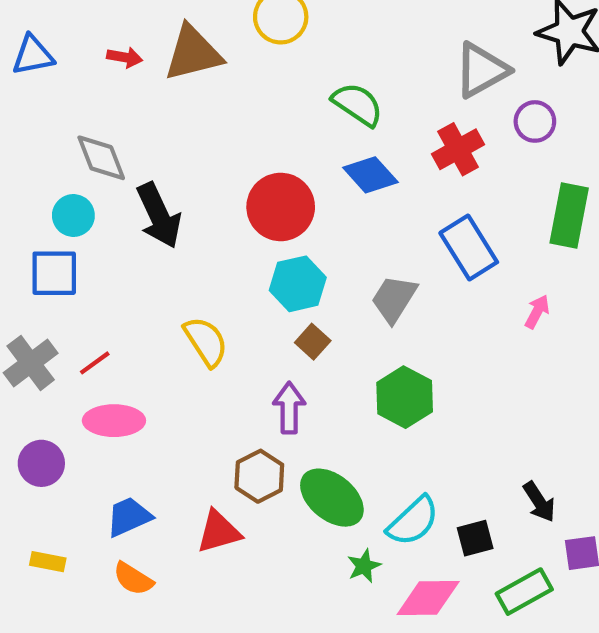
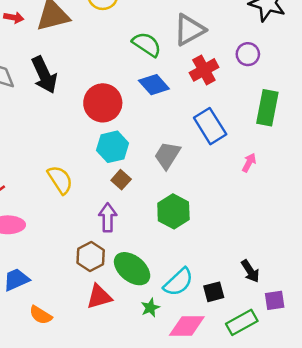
gray triangle: (482, 70) -> (189, 30), moved
black arrow: (159, 215) -> (44, 75), moved
red triangle: (219, 532) -> (99, 297), moved
orange semicircle: (133, 579) -> (41, 315), moved

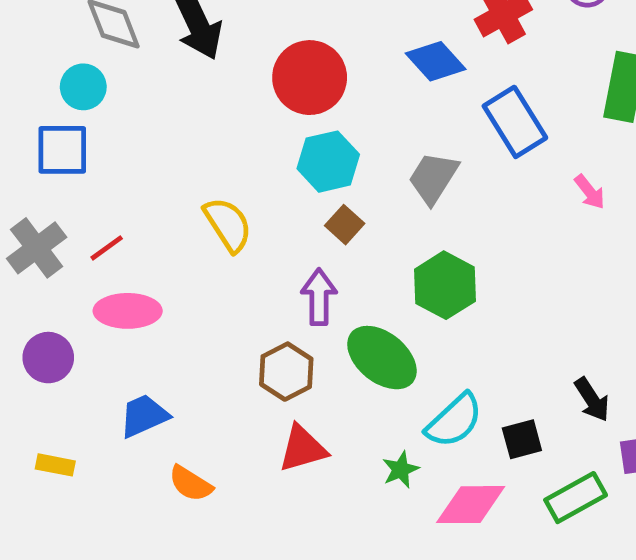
blue diamond: (154, 85) -> (436, 61), moved
pink arrow: (249, 163) -> (590, 192), turned 114
green ellipse: (132, 269) -> (382, 358), moved

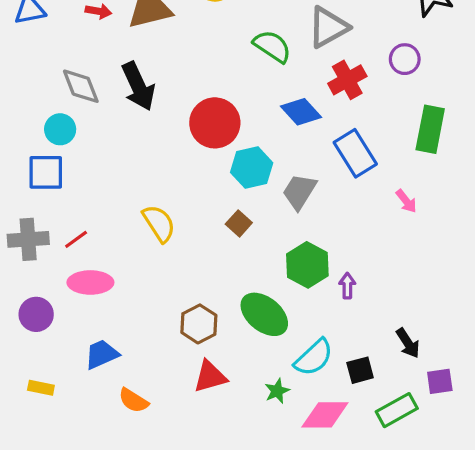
cyan hexagon: (328, 162) -> (252, 168), moved
gray cross: (37, 248) -> (28, 239), turned 33
purple arrow: (319, 297) -> (347, 286), moved, size x0.7

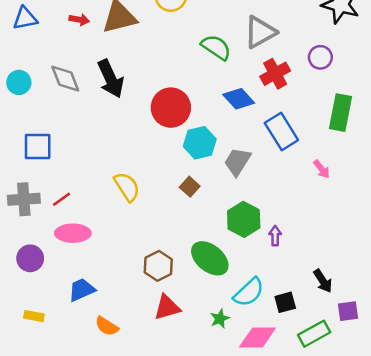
cyan circle: (60, 129) -> (19, 82), moved

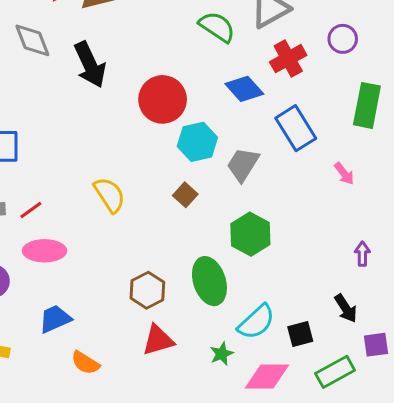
gray diamond: (65, 79) -> (32, 40), moved
purple arrow: (275, 236) -> (362, 254), moved
green ellipse: (210, 258) -> (209, 281), turned 33

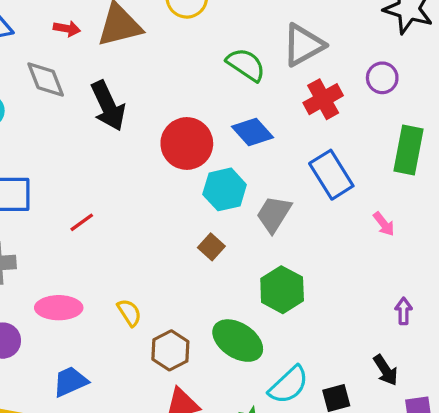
blue diamond: (244, 89) -> (252, 132), moved
yellow semicircle: (110, 195) -> (129, 313), moved, size x0.7
red line: (31, 210) -> (82, 222), moved
green ellipse: (209, 281) -> (238, 341), turned -39

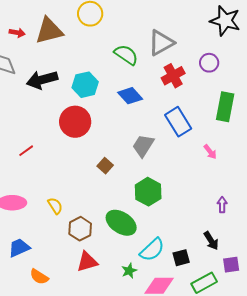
black arrow: (108, 106) -> (42, 80), turned 100
red circle: (187, 143) -> (75, 122), moved
cyan hexagon: (225, 189) -> (85, 85), moved

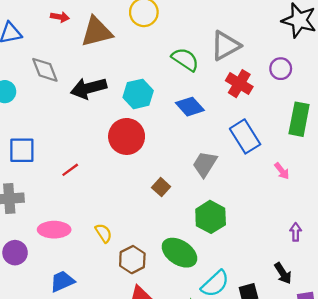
red arrow: (17, 33) -> (60, 17), moved
red cross: (173, 76) -> (239, 84), turned -30

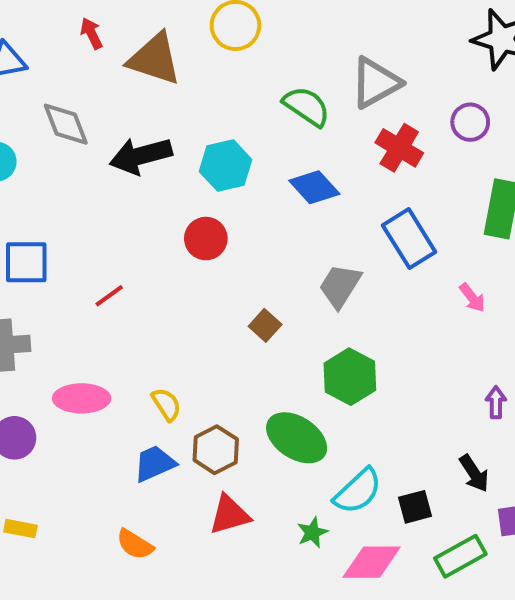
red arrow: (60, 17) -> (91, 33), turned -126
brown triangle: (97, 32) -> (155, 59), turned 32
red circle: (127, 136) -> (206, 239), size x0.7
blue trapezoid: (62, 281) -> (155, 463), moved

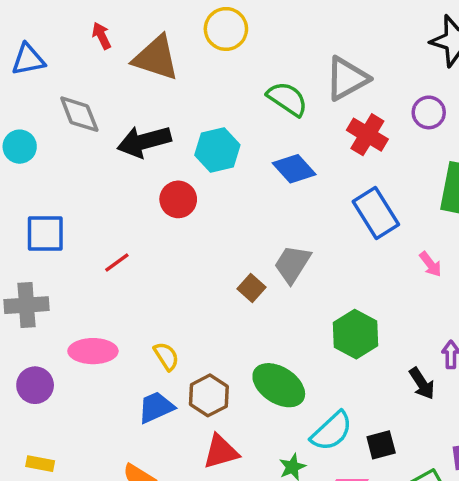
red circle: (206, 239) -> (178, 199), moved
gray trapezoid: (340, 286) -> (292, 264), moved
green hexagon: (350, 377) -> (355, 334), moved
black arrow: (474, 473) -> (422, 383), moved

